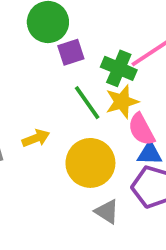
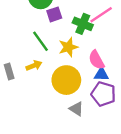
yellow star: (122, 102) -> (68, 47), moved
green line: (87, 103) -> (41, 41), moved

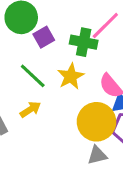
yellow circle: (66, 80) -> (97, 122), moved
gray triangle: (76, 109) -> (97, 155), turned -35

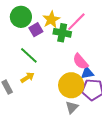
yellow star: (71, 76) -> (51, 20), moved
gray triangle: (97, 155) -> (72, 107), turned -32

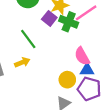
purple square: (36, 30) -> (49, 18), moved, turned -32
yellow circle: (71, 85) -> (67, 80), size x0.6

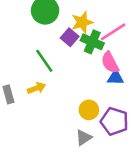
pink semicircle: (82, 56) -> (110, 62), moved
blue triangle: (87, 70) -> (116, 78), moved

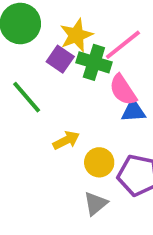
yellow arrow: (36, 88) -> (66, 140), moved

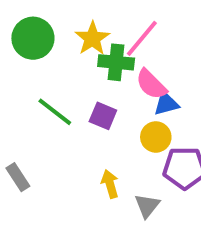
purple square: (60, 59) -> (103, 116), moved
yellow arrow: (66, 140) -> (110, 184), moved, turned -68
yellow circle: (99, 162) -> (156, 137), moved

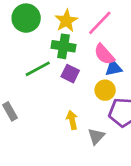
green cross: (116, 62) -> (63, 46), moved
green line: (55, 112) -> (38, 69), turned -70

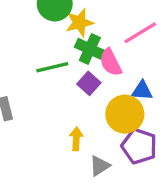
yellow star: (66, 21) -> (79, 23), moved
pink semicircle: (104, 54) -> (111, 62), moved
yellow circle: (105, 90) -> (125, 114), size x1.5

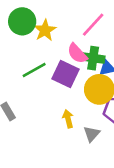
green cross: (90, 49) -> (93, 58), moved
purple square: (89, 83) -> (65, 74), size x1.5

